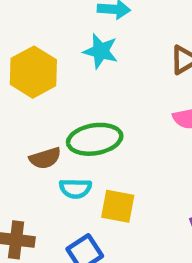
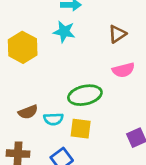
green ellipse: (95, 139) -> (85, 95), moved
brown semicircle: (45, 158) -> (28, 112), moved

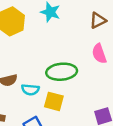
pink semicircle: (123, 70) -> (99, 54), turned 78

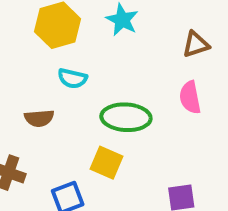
cyan semicircle: (30, 90) -> (72, 78), moved

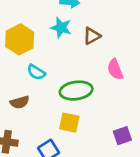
brown triangle: (196, 44) -> (92, 36), moved
cyan semicircle: (72, 78) -> (36, 72), turned 30

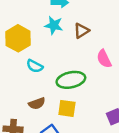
brown semicircle: (20, 102) -> (37, 103), moved

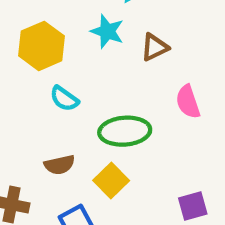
yellow square: (67, 108) -> (111, 181), turned 30

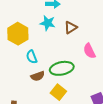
cyan semicircle: (64, 99) -> (32, 57), turned 40
brown semicircle: (60, 165) -> (38, 76), moved

